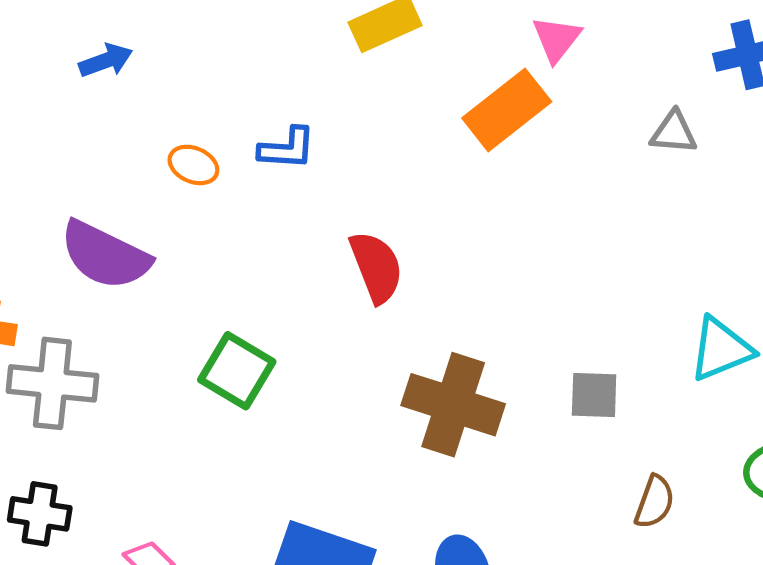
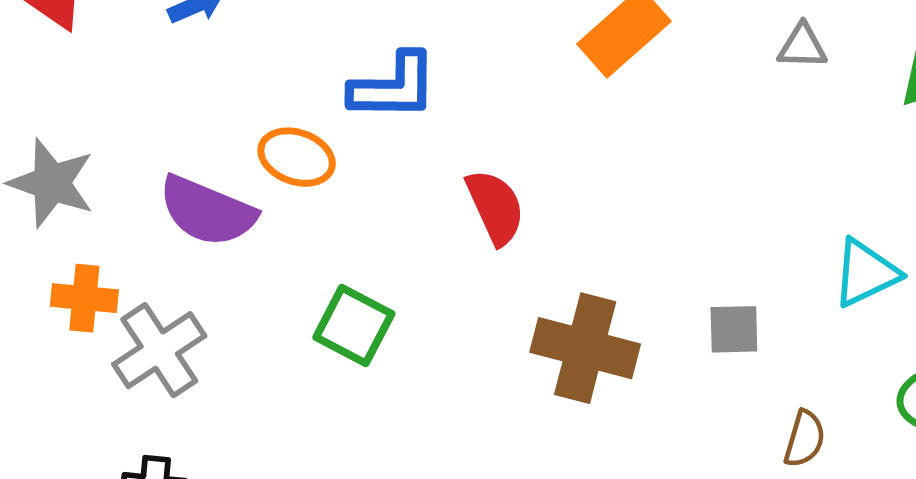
blue L-shape: (287, 148) -> (393, 87), size x1.5
orange ellipse: (193, 165) -> (297, 157), moved, size x1.4
gray cross: (52, 383) -> (159, 350), turned -36

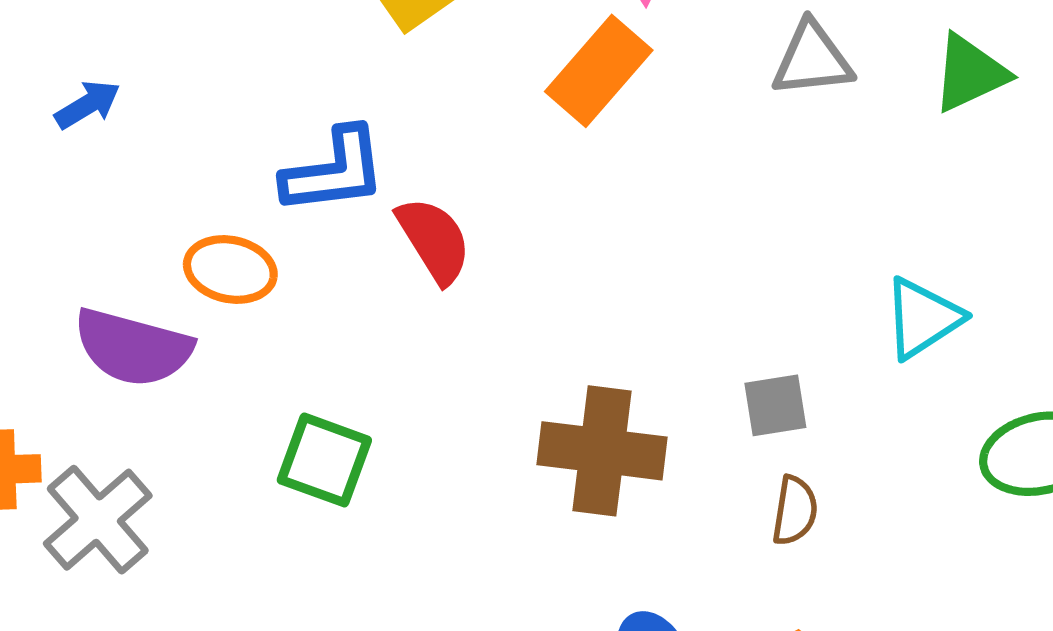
gray triangle: (802, 46) -> (812, 59), size x1.4
red semicircle: (495, 207) -> (434, 240), moved
brown semicircle: (805, 439) -> (795, 511), moved

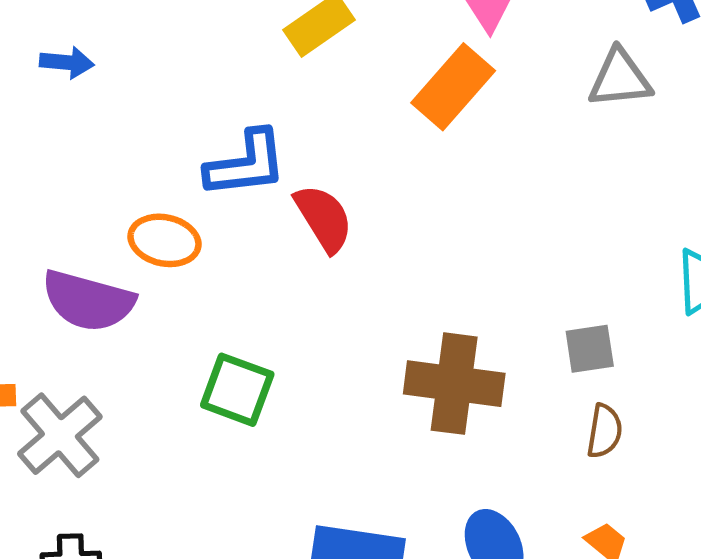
blue arrow: (88, 105) -> (67, 62), moved, turned 36

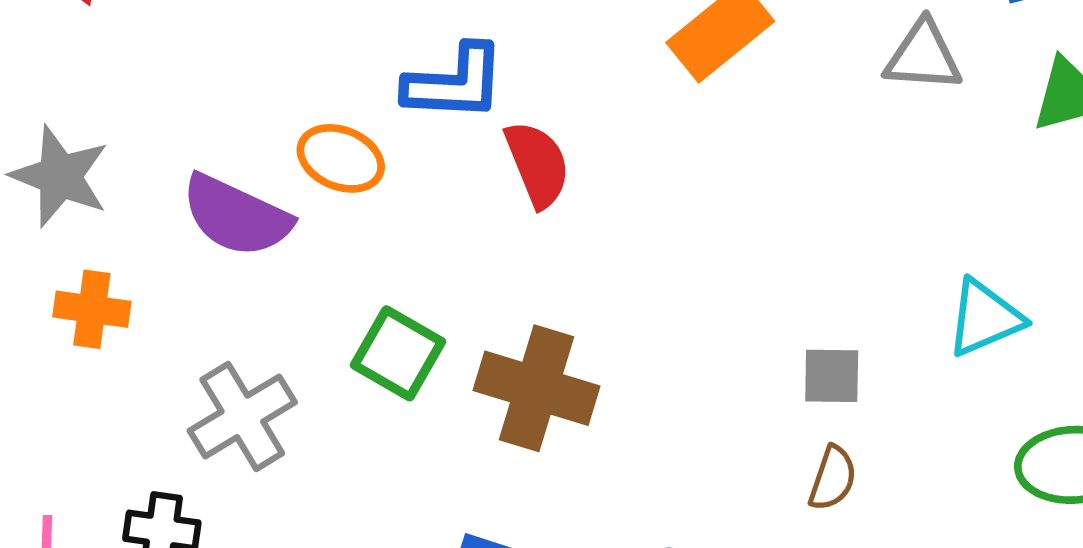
brown cross: (454, 384) -> (536, 388), moved
gray cross: (60, 435) -> (242, 416), moved

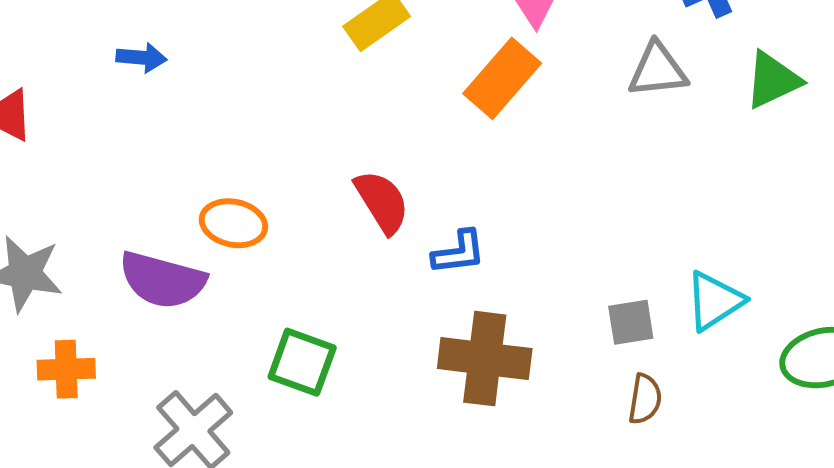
blue L-shape: (455, 83) -> (459, 252), moved, size x0.7
cyan triangle: (985, 318) -> (715, 301), moved
brown cross: (536, 388) -> (485, 359), moved

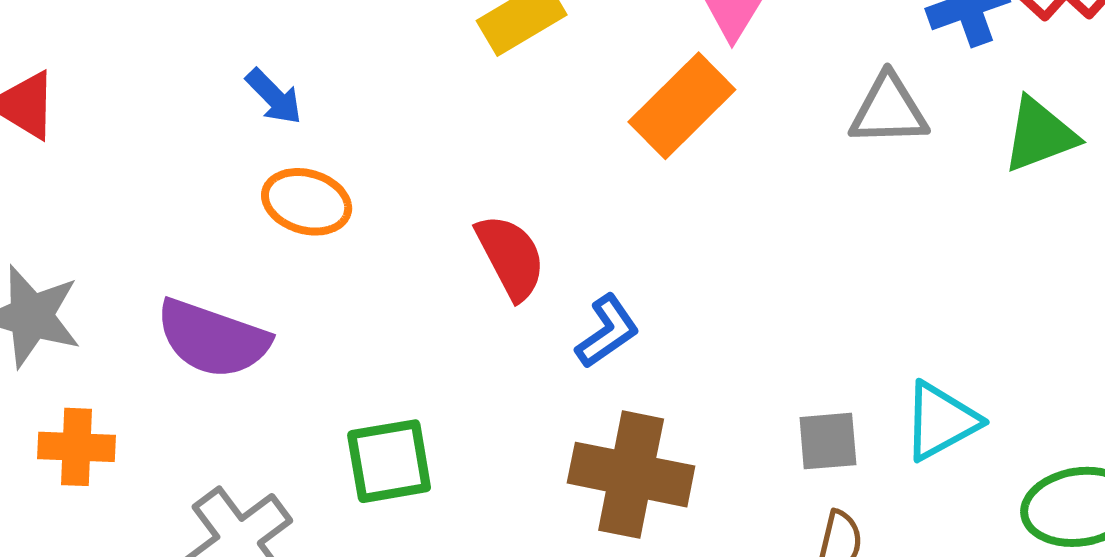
blue arrow: (141, 58) -> (274, 97), moved, turned 36
orange ellipse: (233, 223) -> (307, 202), moved
blue L-shape: (459, 252) -> (607, 331), turned -32
green square: (302, 362) -> (389, 461), turned -34

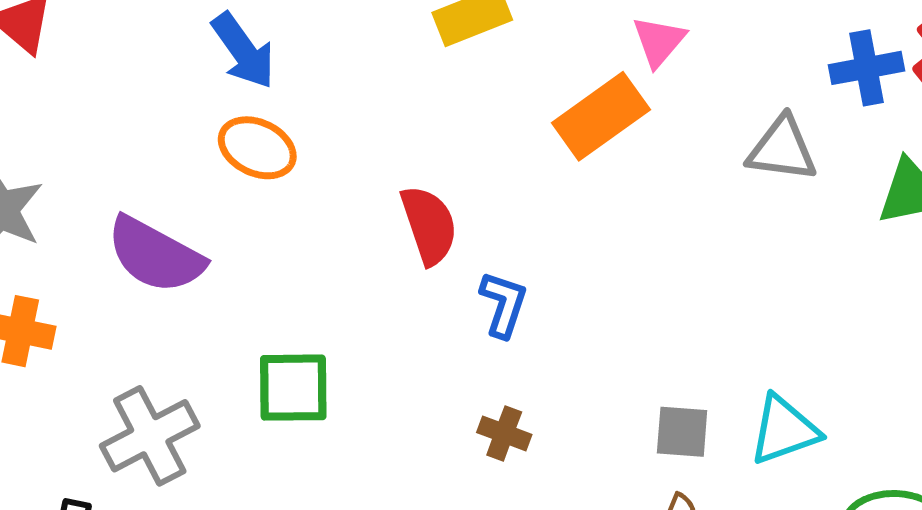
blue arrow: (274, 97) -> (243, 51), size x1.4
blue L-shape: (607, 331) -> (504, 304), turned -46
brown cross: (631, 475) -> (504, 433), size x0.5

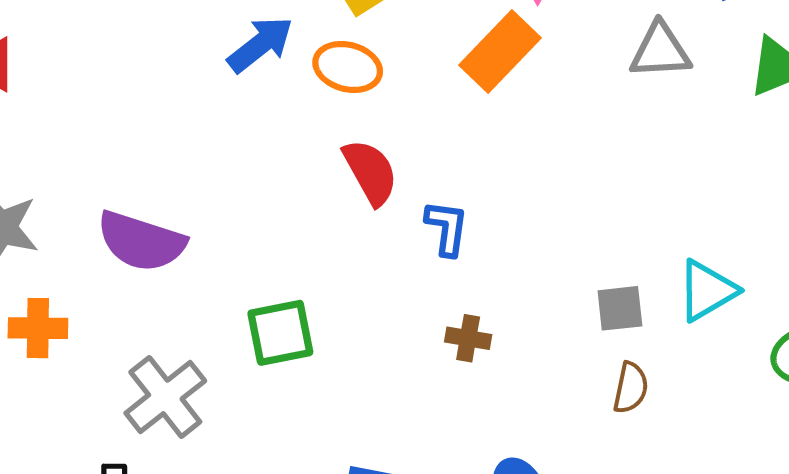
blue arrow: (243, 51) -> (260, 44), moved, turned -82
orange ellipse: (257, 148) -> (348, 67), moved

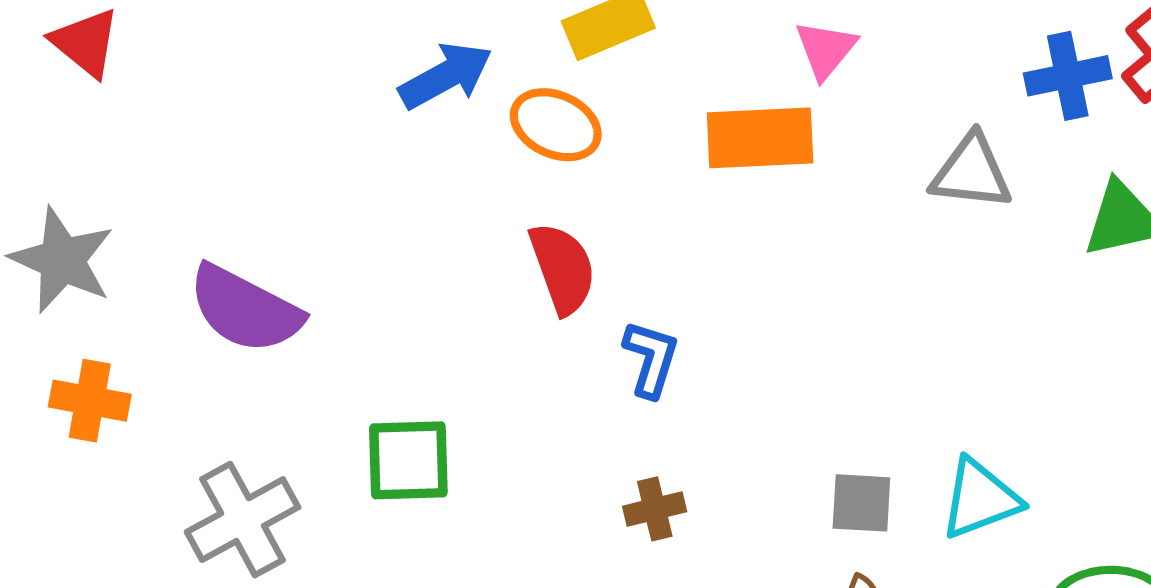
orange rectangle: (500, 51) -> (760, 138), turned 34
brown cross: (468, 338) -> (655, 509), turned -33

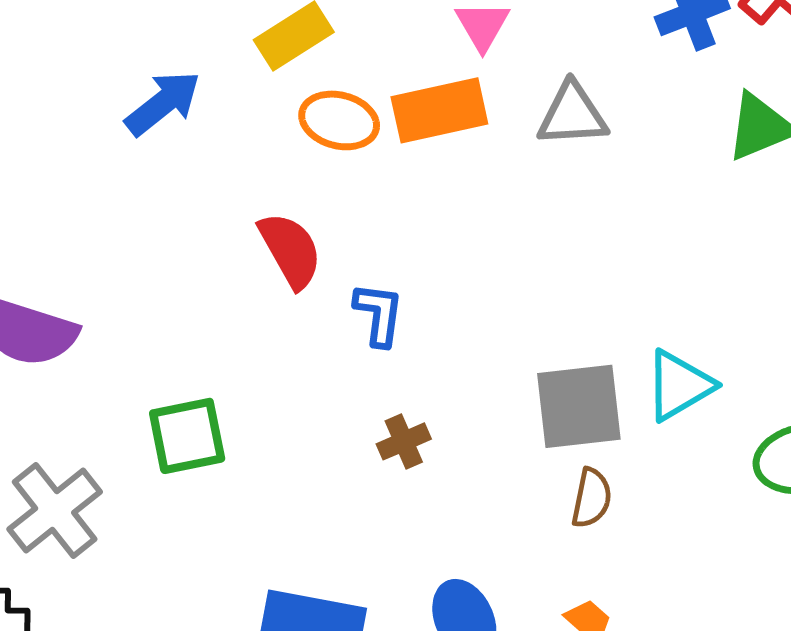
orange ellipse: (556, 125) -> (339, 120), moved
gray triangle: (971, 172) -> (572, 115), moved
gray square: (861, 503) -> (579, 406), size x1.6

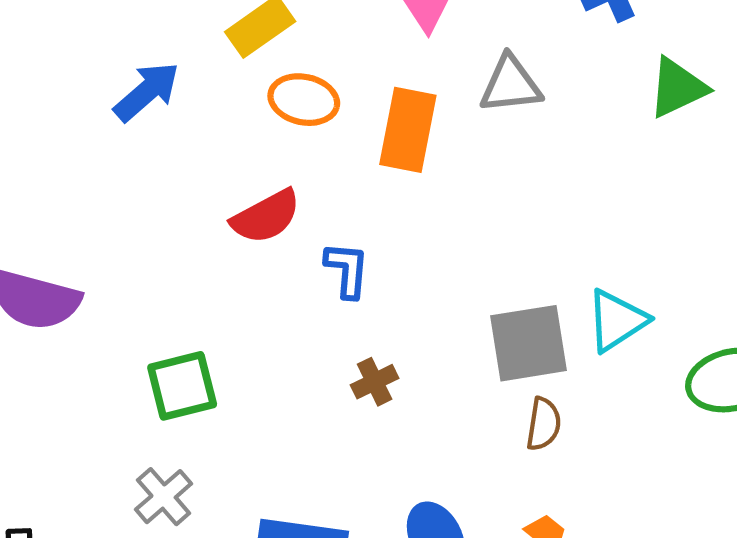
orange rectangle: (439, 110) -> (408, 130), moved, turned -64
red semicircle: (290, 250) -> (266, 217), turned 94
gray cross: (55, 510) -> (164, 497), moved, size x0.7

